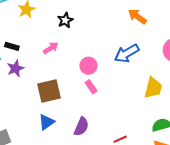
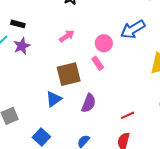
pink arrow: (51, 48) -> (67, 36), moved
pink circle: (88, 66) -> (104, 43), moved
brown square: (49, 91) -> (69, 74), moved

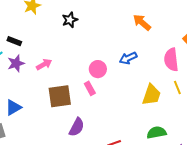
blue arrow: (133, 29) -> (128, 58), size x0.7
pink arrow: (67, 36) -> (44, 64), moved
blue triangle: (54, 99) -> (13, 107), moved

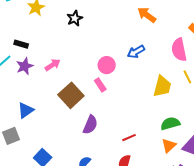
brown square: (60, 96) -> (71, 95), turned -30

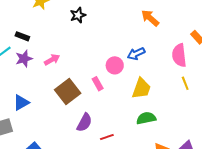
pink circle: (107, 65) -> (115, 65), moved
yellow trapezoid: (162, 86) -> (141, 88), moved
green semicircle: (170, 124) -> (146, 118), moved
red line: (129, 138) -> (107, 137), moved

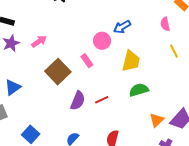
pink semicircle: (179, 55) -> (165, 24), size x0.6
red line: (107, 137) -> (102, 100), moved

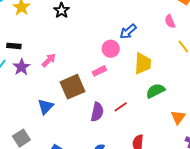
pink rectangle: (87, 61) -> (99, 71), turned -72
brown square: (58, 72) -> (73, 87), turned 30
blue triangle: (13, 87) -> (45, 107), moved

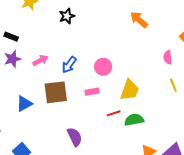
blue arrow: (128, 32) -> (69, 65), moved, turned -30
pink rectangle: (99, 71) -> (92, 92), moved
red line: (121, 107) -> (114, 113), moved
purple semicircle: (97, 112) -> (75, 137), moved, turned -54

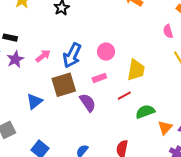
blue arrow: (69, 65) -> (72, 55), size x1.4
green semicircle: (134, 120) -> (145, 112), moved
purple semicircle: (75, 137) -> (88, 103), moved

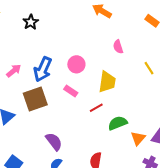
pink semicircle: (168, 31) -> (118, 47), moved
pink rectangle: (99, 78) -> (71, 91), turned 56
purple semicircle: (88, 103) -> (54, 142), moved

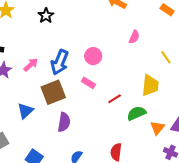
pink semicircle: (118, 47) -> (134, 37), turned -136
yellow trapezoid: (107, 82) -> (150, 85), moved
purple semicircle: (54, 142) -> (64, 122), moved, turned 48

